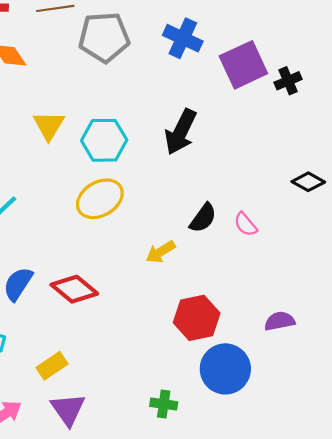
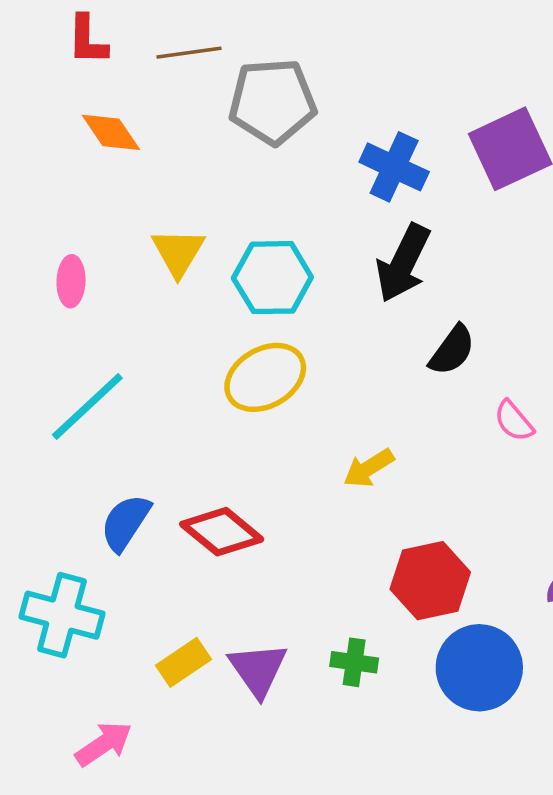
blue cross: (183, 38) -> (394, 167), moved
black semicircle: (203, 218) -> (452, 350), moved
green cross: (164, 404) -> (354, 662), moved
purple triangle: (68, 409) -> (258, 670), moved

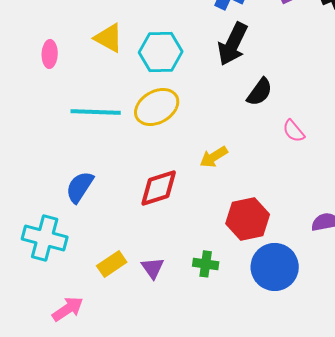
yellow triangle: (178, 252) -> (109, 38), turned -32
cyan line: (87, 406) -> (96, 112), moved, turned 45
red diamond: (222, 532) -> (159, 188), moved, turned -57
purple triangle: (258, 670) -> (153, 268), size x0.7

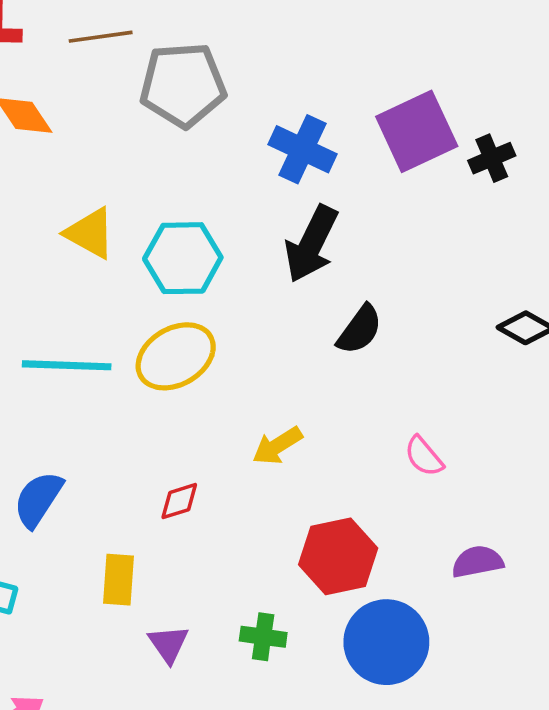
pink semicircle: (294, 131) -> (424, 456), moved
red diamond: (159, 188) -> (179, 501), size x0.6
yellow rectangle: (112, 264) -> (119, 580), moved, turned -52

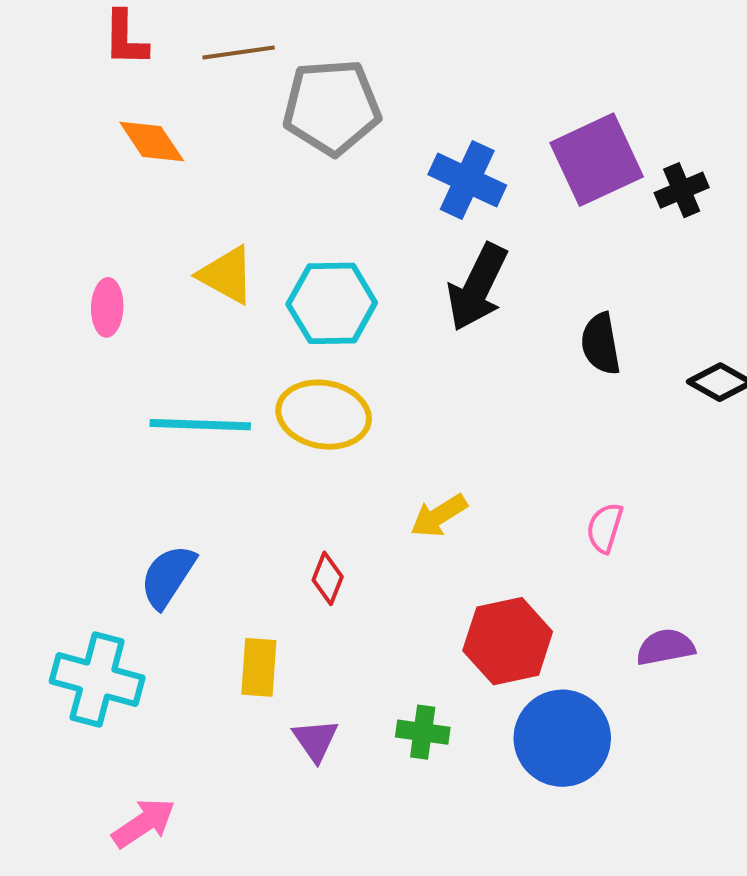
black semicircle: (360, 330) -> (601, 344), moved, turned 134
yellow ellipse: (176, 356) -> (324, 415), turned 40
pink semicircle: (424, 456) -> (605, 528), turned 57
red diamond: (179, 501) -> (328, 578), turned -51

